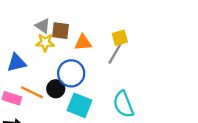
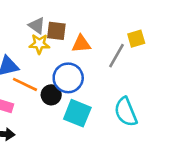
yellow square: (120, 38) -> (136, 39), moved
orange line: (32, 92) -> (25, 84), moved

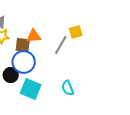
brown square: (56, 31) -> (23, 45), moved
cyan semicircle: (126, 112) -> (68, 88), size x0.7

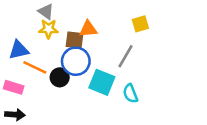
gray line: (61, 45) -> (125, 56), moved
cyan square: (31, 89) -> (102, 82), moved

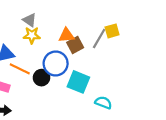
brown square: (75, 40) -> (75, 45), moved, turned -35
gray line: (125, 56) -> (99, 39), moved
cyan semicircle: (130, 94) -> (103, 103), moved, turned 133

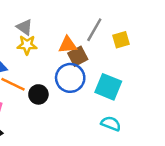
gray line: (99, 39) -> (94, 30), moved
blue circle: (56, 63) -> (70, 78), moved
cyan square: (78, 82) -> (108, 87), moved

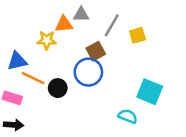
gray triangle: (24, 27) -> (81, 14), moved, turned -35
orange triangle: (68, 45) -> (64, 24), moved
cyan square: (108, 87) -> (150, 92), moved

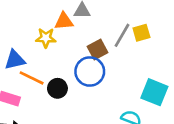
gray line: (112, 25) -> (122, 35), moved

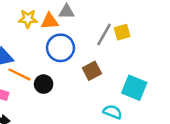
yellow star: (46, 38) -> (28, 19), moved
brown square: (98, 50) -> (92, 71), moved
blue circle: (90, 72) -> (60, 48), moved

